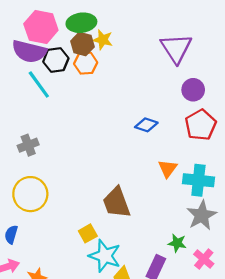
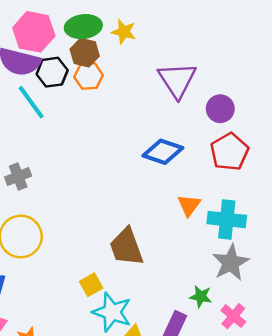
yellow star: (103, 40) -> (124, 32), moved
purple triangle: (176, 48) -> (177, 80), moved
blue diamond: (146, 125) -> (163, 152), size x1.4

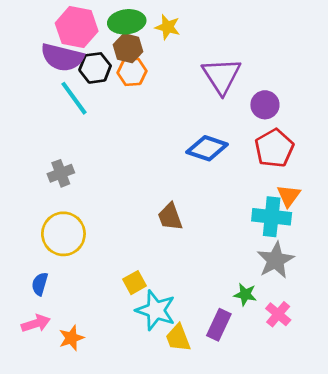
orange triangle: (189, 205) -> (289, 196), moved
brown trapezoid: (126, 247) -> (170, 217), moved, size x0.7

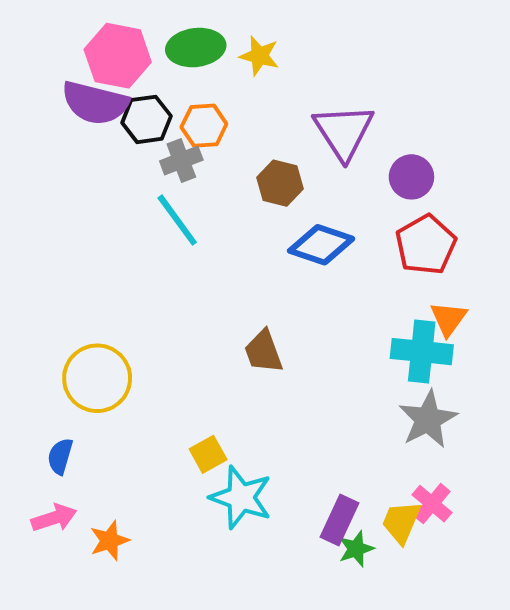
brown hexagon: (128, 48) -> (280, 183), moved
cyan line: (74, 98) -> (177, 220), moved
gray cross: (61, 173) -> (181, 160), moved
green star: (245, 294) -> (356, 549), moved, turned -30
yellow trapezoid: (178, 338) -> (401, 522), moved, turned 44

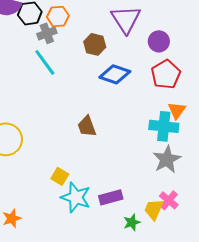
yellow square: (208, 454) -> (60, 176), turned -30
purple rectangle: (340, 520) -> (111, 197), moved, turned 50

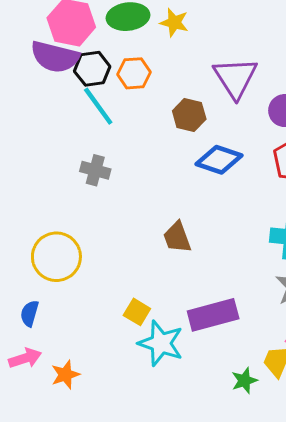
gray cross: (47, 33) -> (95, 170), moved, turned 36
cyan line: (45, 62) -> (98, 106), moved
purple rectangle: (111, 197) -> (213, 315), moved, size x1.4

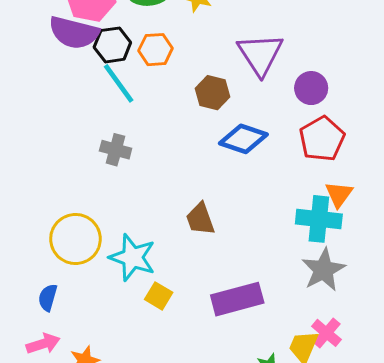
cyan star: (161, 343) -> (132, 257), moved

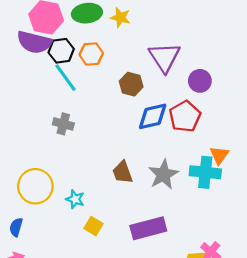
blue diamond: (243, 139) -> (153, 116), turned -32
red pentagon: (322, 139) -> (185, 116), moved
cyan star: (132, 257) -> (75, 199), size x0.6
gray star: (323, 270) -> (163, 174), moved

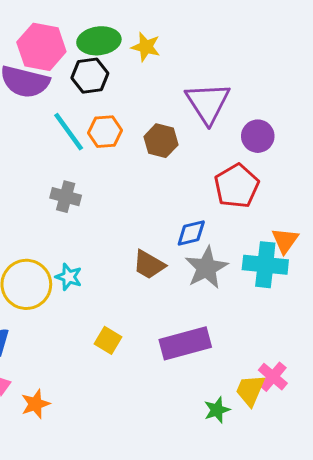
black hexagon: (61, 51) -> (90, 76), moved
orange hexagon: (91, 54) -> (105, 132), moved
blue diamond: (153, 116) -> (191, 233), moved, size x0.7
brown trapezoid: (122, 172) -> (149, 265), turned -40
cyan star: (75, 199) -> (69, 277), moved

